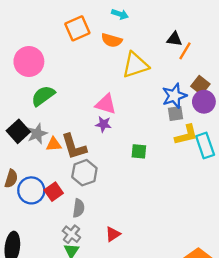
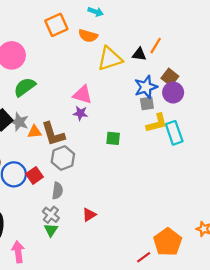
black triangle: (174, 39) -> (139, 54), moved
gray star: (37, 134) -> (19, 122), turned -30

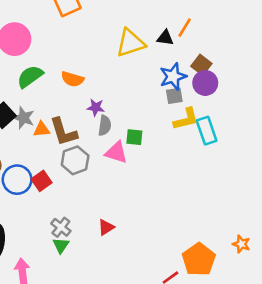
orange semicircle: (88, 36) -> (72, 79), moved
pink triangle: (83, 95) -> (116, 153), moved
gray semicircle: (57, 191) -> (105, 125), moved

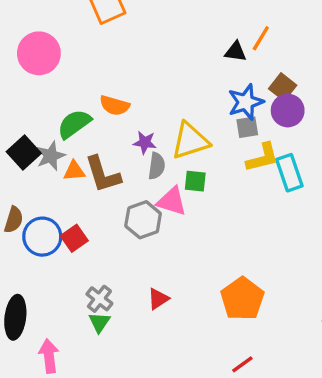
yellow triangle: (130, 43) -> (190, 141), moved
green semicircle: (30, 77) -> (74, 124), moved
gray star: (24, 118) -> (51, 156), turned 30
gray hexagon: (75, 160) -> (143, 220), moved
orange pentagon: (199, 260) -> (242, 299), moved

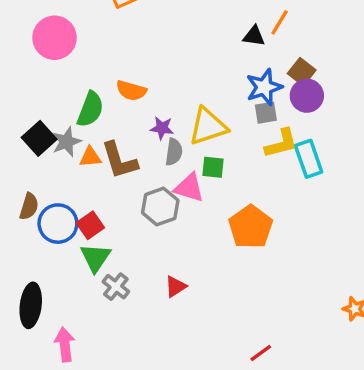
green semicircle: (74, 124) -> (90, 109), turned 147
orange pentagon: (242, 299) -> (251, 227), moved
green triangle: (99, 322) -> (95, 258), moved, size x1.4

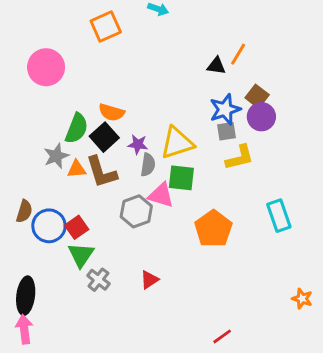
black square: (39, 138) -> (104, 137), moved
cyan rectangle: (309, 159) -> (279, 216), moved
green square: (213, 167) -> (181, 178), size x1.4
pink arrow: (65, 345) -> (24, 329), moved

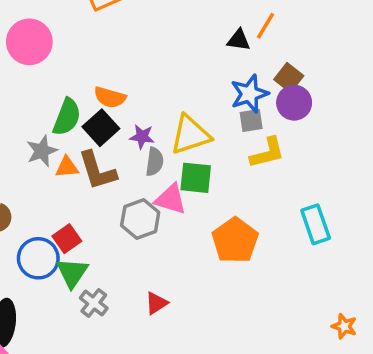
blue circle: (49, 226) -> (38, 258), moved

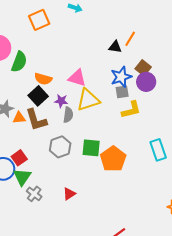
green semicircle: (67, 117) -> (19, 62), moved
green square: (196, 178) -> (91, 148), moved
pink triangle: (171, 199) -> (77, 78), moved

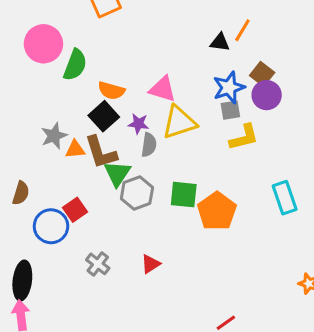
green triangle: (22, 177) -> (117, 173), moved

